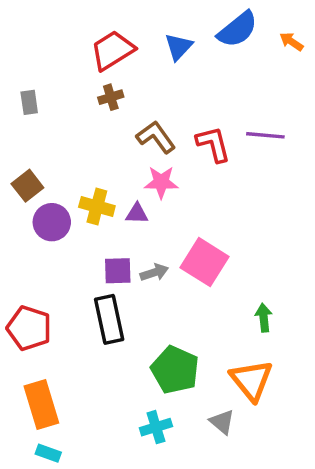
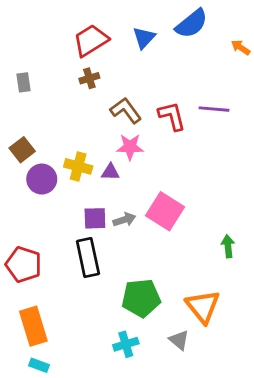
orange arrow: (291, 42) -> (241, 47), moved
green arrow: (264, 318) -> (228, 246), moved
green pentagon: (175, 370) -> (141, 298), turned -30

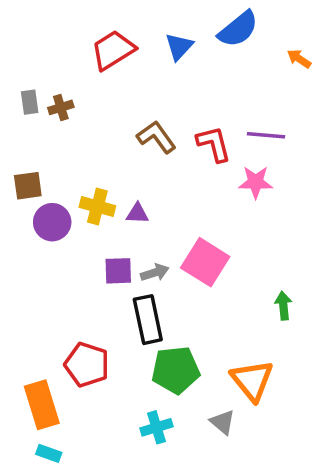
brown cross: (89, 78) -> (61, 107), moved
pink star: (130, 147) -> (256, 182), moved
brown square: (22, 150) -> (28, 186), turned 30
black rectangle: (88, 257) -> (148, 320), moved
red pentagon: (24, 264) -> (87, 365), moved

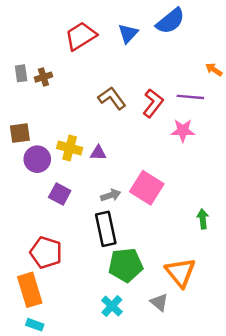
orange arrow: (299, 59) -> (214, 70), moved
red L-shape: (214, 144) -> (153, 103), turned 52
purple square: (118, 271) -> (60, 194), moved, turned 30
red pentagon: (87, 365) -> (46, 252), moved
cyan cross: (156, 427) -> (112, 306), turned -30

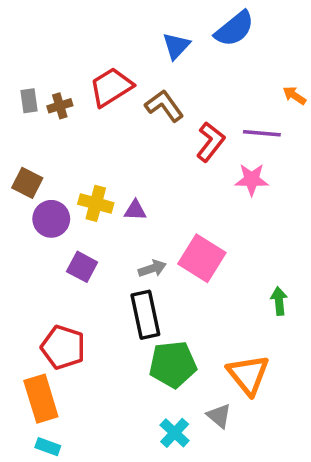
red trapezoid: (81, 36) -> (111, 87), moved
brown L-shape: (112, 98) -> (164, 106), moved
brown square: (20, 133) -> (27, 183), turned 35
cyan cross: (112, 306) -> (175, 433), moved

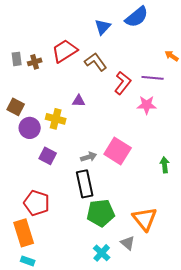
purple triangle: (135, 210) -> (79, 101), moved
green arrow: (279, 301) -> (165, 165), moved

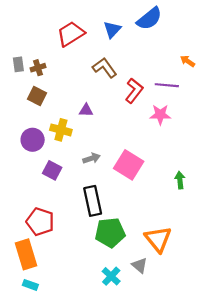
red trapezoid: (65, 51) -> (71, 34), moved
brown square: (16, 107) -> (37, 96), moved
gray arrow: (89, 157) -> (91, 158), moved

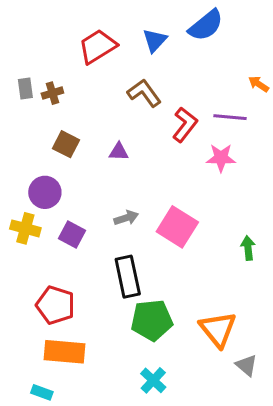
brown square: (37, 96) -> (66, 144), moved
yellow cross: (61, 130) -> (25, 228), moved
orange rectangle: (26, 254) -> (64, 352), moved, turned -68
gray triangle: (140, 265) -> (246, 365), moved

